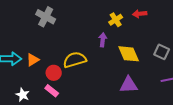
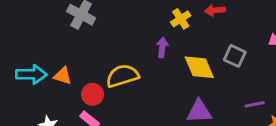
gray square: (162, 52) -> (235, 56), moved
orange triangle: (33, 60) -> (63, 76), turned 48

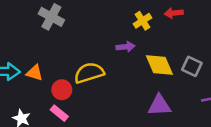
purple arrow: (162, 47) -> (126, 47), turned 78
gray square: (235, 56) -> (192, 66), moved

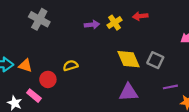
purple arrow: (126, 47) -> (92, 25), moved
yellow semicircle: (89, 73) -> (70, 66), size x0.6
pink rectangle: (59, 113) -> (34, 96), moved

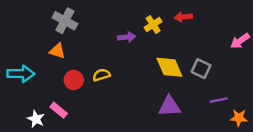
purple arrow: (92, 25) -> (127, 37), moved
orange triangle: (25, 66) -> (57, 51), moved
red circle: (48, 79) -> (74, 80), moved

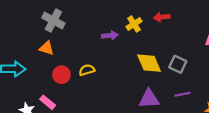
purple line: (219, 100) -> (182, 94), moved

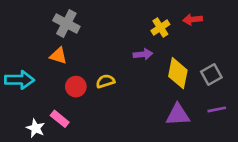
purple arrow: (110, 35) -> (143, 54), moved
yellow diamond: (149, 63) -> (178, 73), turned 35
gray square: (178, 64) -> (211, 75), turned 36

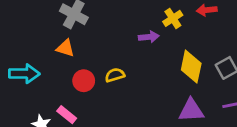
purple arrow: (143, 54) -> (149, 37), moved

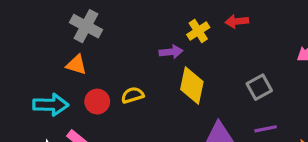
yellow diamond: (191, 67) -> (192, 86), moved
cyan arrow: (24, 74) -> (51, 105), moved

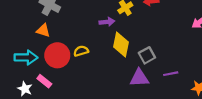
gray square: (259, 87) -> (147, 55), moved
red circle: (97, 102) -> (57, 55), size x1.5

